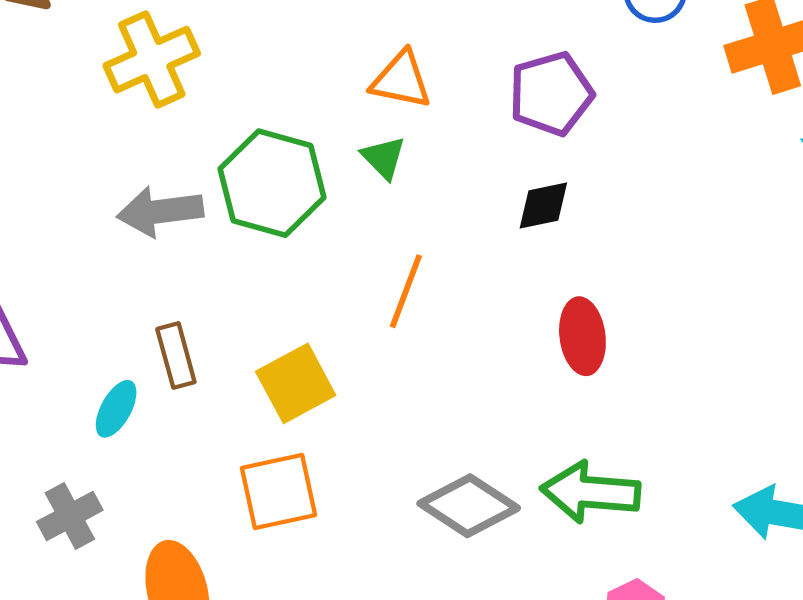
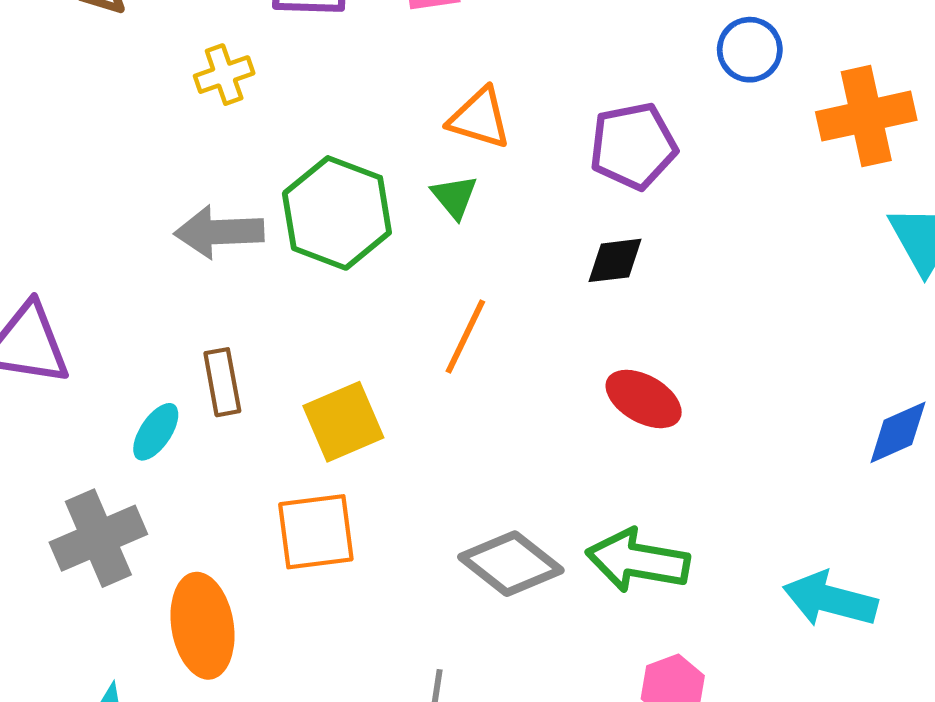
yellow cross: (152, 60) -> (224, 75), size x0.6
red ellipse: (582, 336) -> (644, 399), turned -58
gray cross: (70, 516) -> (98, 538), size x1.4

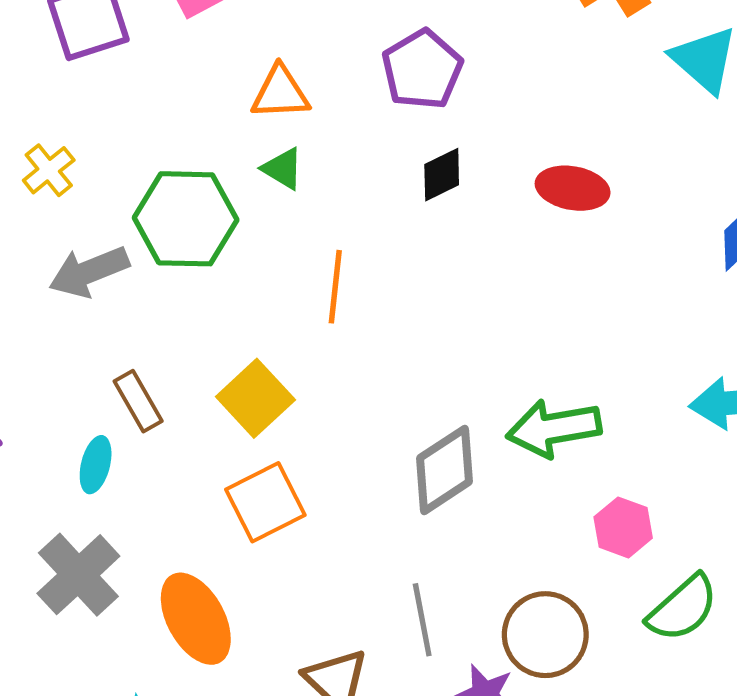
yellow cross: (224, 75) -> (49, 170), moved
red ellipse: (644, 399) -> (573, 188), moved
gray diamond: (511, 564) -> (445, 470), turned -52

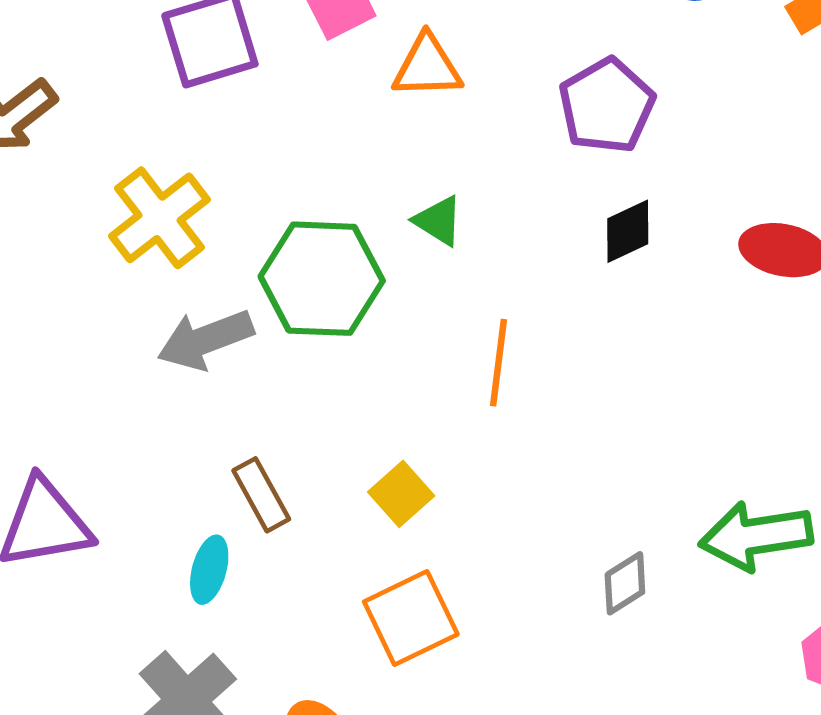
orange triangle: (280, 93) -> (427, 67), moved
yellow cross: (49, 170) -> (160, 218), size x1.6
yellow square: (255, 398) -> (401, 494), size x0.7
gray diamond: (445, 470) -> (625, 583), size x0.6

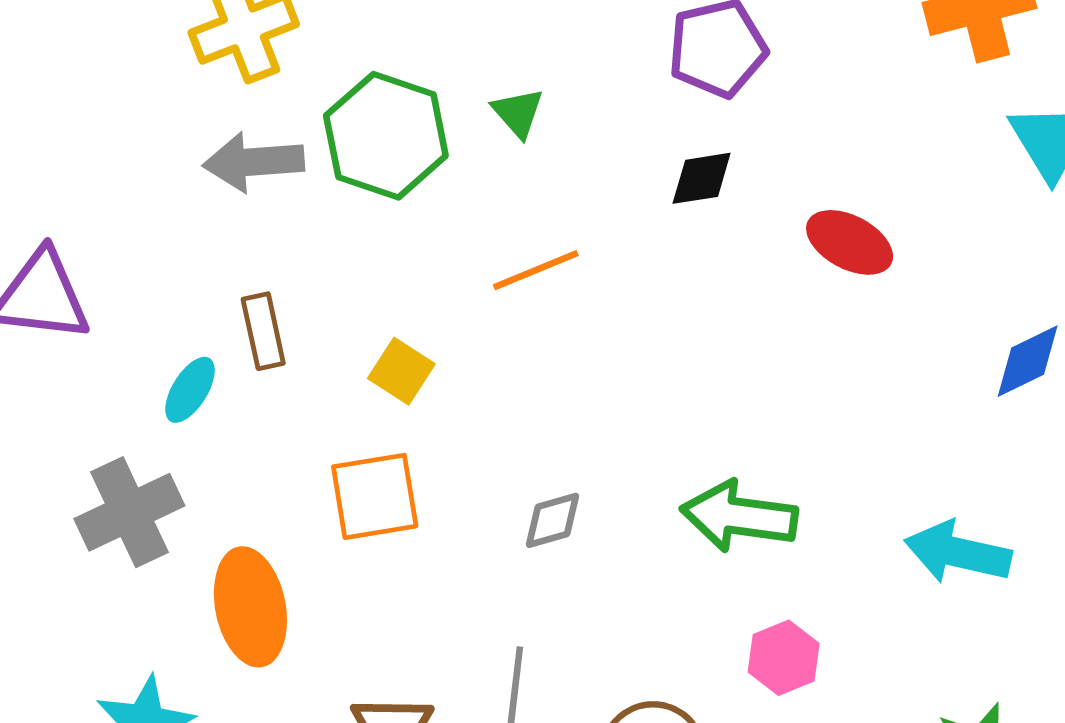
orange line: (499, 363) -> (536, 270), turned 44
yellow square: (401, 494) -> (401, 371), turned -32
gray diamond: (625, 583) -> (553, 520), moved

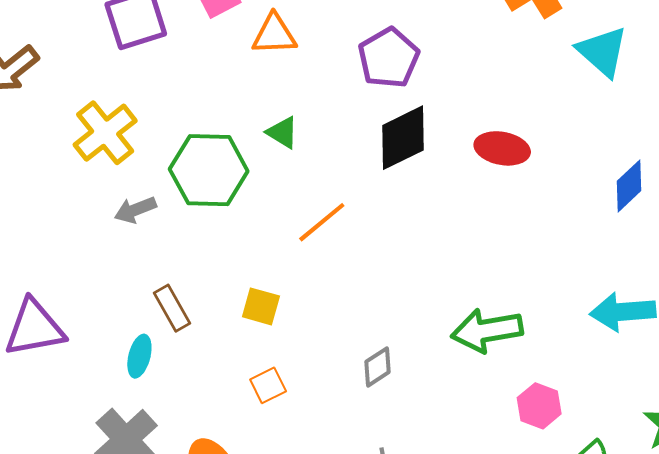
gray arrow: (253, 162) -> (135, 210), size x0.7
black diamond: (702, 178) -> (403, 138), size x1.6
orange square: (375, 496) -> (268, 385), size x0.6

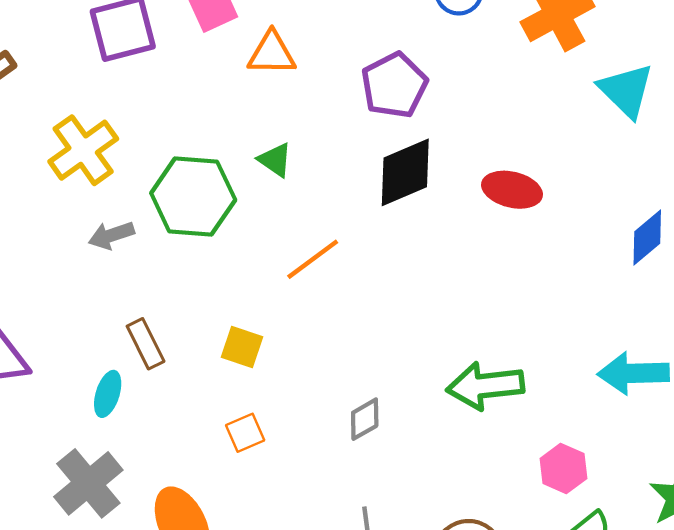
pink hexagon: (539, 406) -> (563, 469), moved

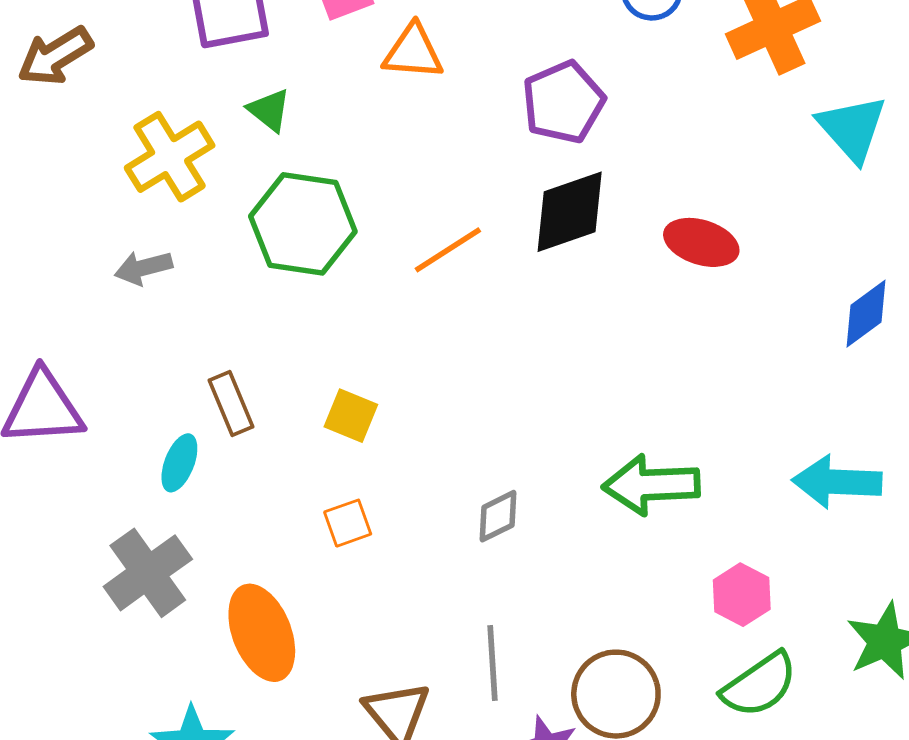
green triangle: (275, 160) -> (269, 110), moved
gray arrow: (111, 235) -> (143, 268), moved
orange line: (313, 259) -> (448, 250), moved

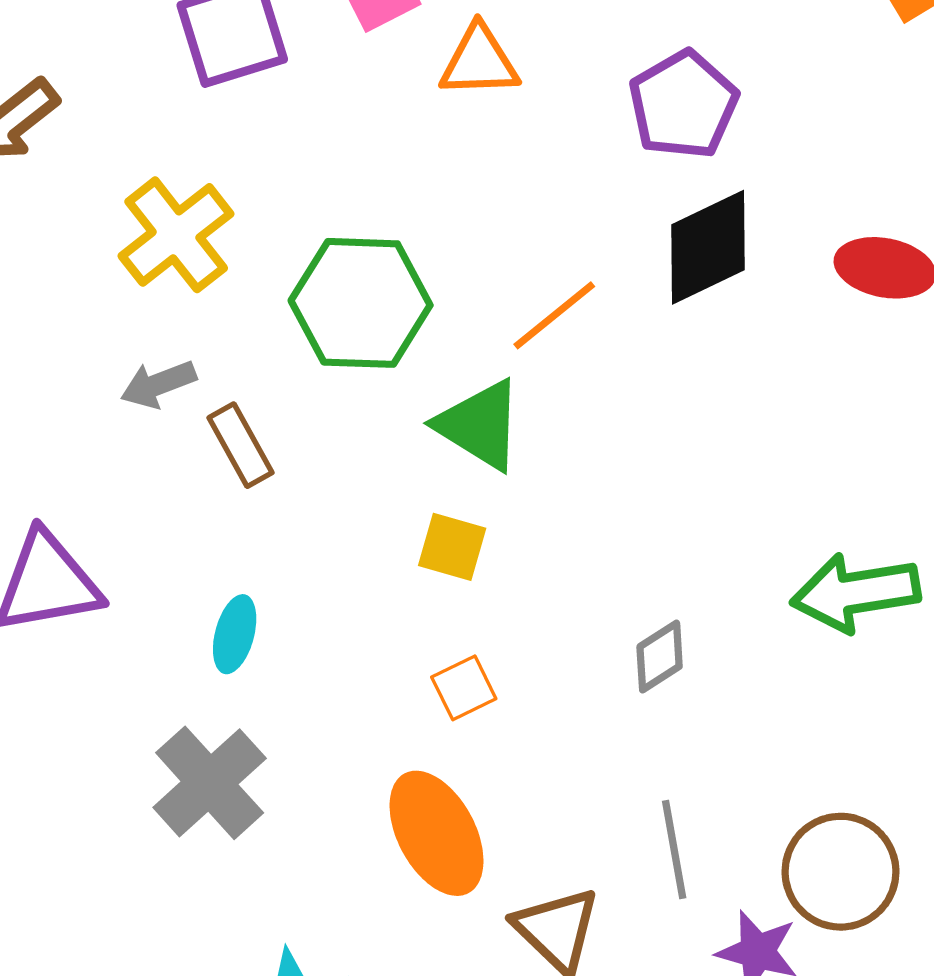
green triangle: (269, 110) -> (480, 425), moved, size x1.6
brown rectangle: (231, 404) -> (240, 445), moved
orange ellipse: (262, 633) -> (436, 833), moved

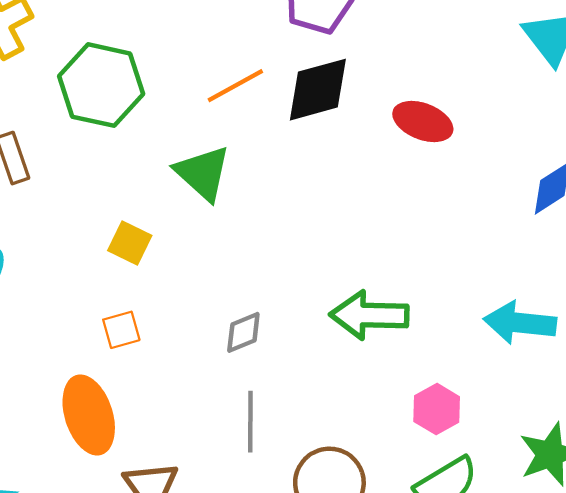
orange line: (554, 315) -> (235, 86), moved
green triangle: (480, 425) -> (203, 173), moved
gray line: (674, 849) -> (250, 422), moved

